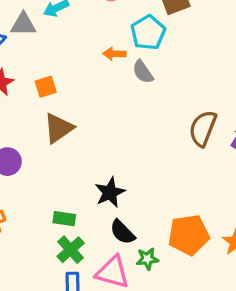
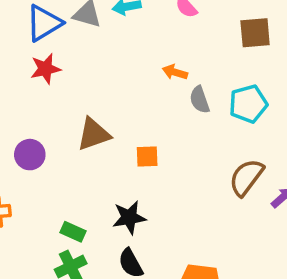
cyan pentagon: (148, 33) -> (248, 104), moved
orange square: (46, 87) -> (147, 156), moved

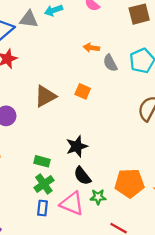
orange square: (147, 156) -> (83, 91), moved, turned 35

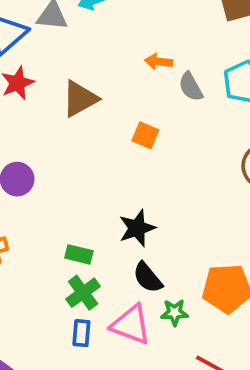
brown triangle: (45, 96) -> (80, 99), moved

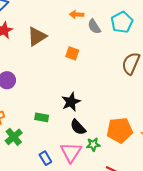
green cross: (83, 293) -> (14, 137), moved
pink triangle: (131, 325) -> (71, 152), turned 45
blue rectangle: (81, 333) -> (45, 158), turned -32

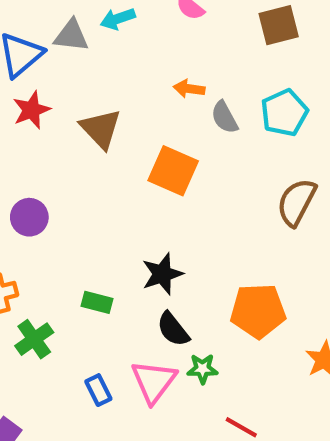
brown triangle: (37, 36) -> (101, 129), turned -45
orange square: (72, 53) -> (173, 171), size x1.6
orange pentagon: (120, 130) -> (258, 311), moved

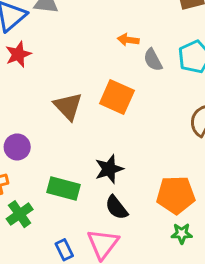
brown triangle: (101, 129) -> (68, 106), moved
purple circle: (29, 217) -> (17, 147), moved
green rectangle: (97, 302) -> (63, 189), size x1.5
green star: (202, 369) -> (182, 234), moved

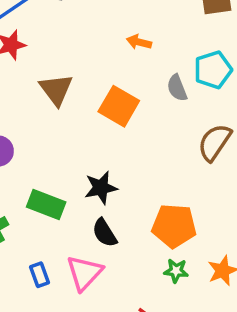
gray semicircle: (153, 60) -> (177, 88), moved
brown triangle: (68, 106) -> (56, 90), moved

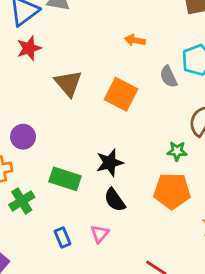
green star: (176, 271) -> (177, 151), moved
pink triangle: (84, 273) -> (100, 234), size x0.6

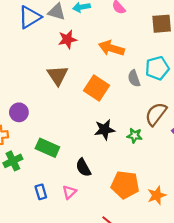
orange arrow: (135, 40) -> (111, 48), size x1.6
red star: (29, 48) -> (68, 39), moved
black star: (110, 163) -> (105, 130), moved
orange pentagon: (172, 191) -> (125, 185), moved

